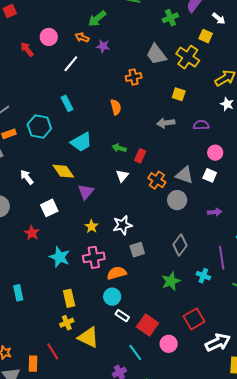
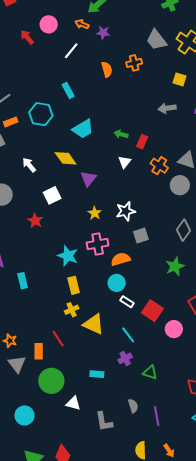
orange semicircle: (116, 107) -> (107, 69), moved
cyan star: (60, 257) -> (68, 256), moved
cyan line: (135, 352) -> (128, 335), moved

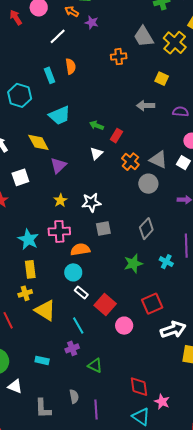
orange semicircle: (107, 69) -> (71, 66), moved

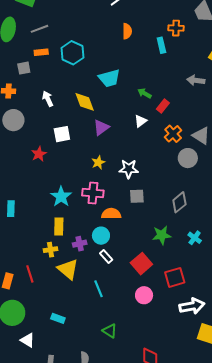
cyan rectangle: (50, 75) -> (161, 45), moved
red square: (105, 305) -> (141, 264), moved
purple cross: (72, 348) -> (80, 244), moved

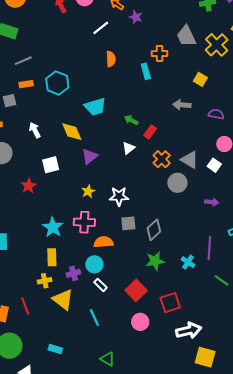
gray diamond: (179, 202) -> (154, 230), moved

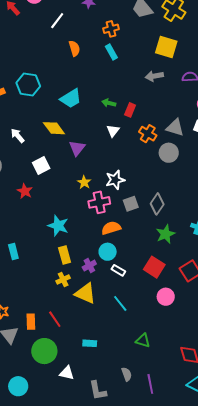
orange cross: (160, 54) -> (111, 29), moved
yellow square: (200, 79) -> (166, 47), size x1.6
pink cross: (84, 222) -> (99, 202), moved
red line: (25, 306) -> (55, 319), moved

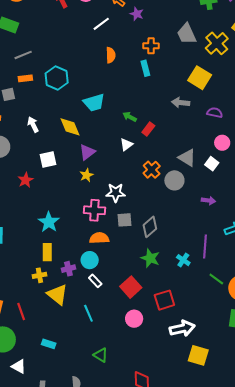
orange cross: (148, 134) -> (152, 170), moved
yellow star: (84, 182) -> (87, 175), moved
green star: (166, 234) -> (150, 258), turned 30

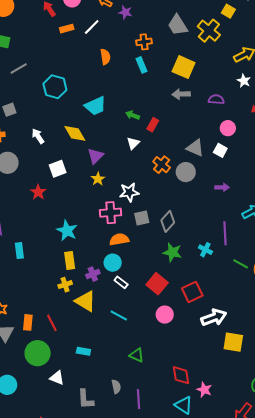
orange rectangle: (25, 78) -> (67, 29), moved
yellow square: (200, 78) -> (184, 67), moved
cyan line: (88, 313) -> (119, 315), turned -30

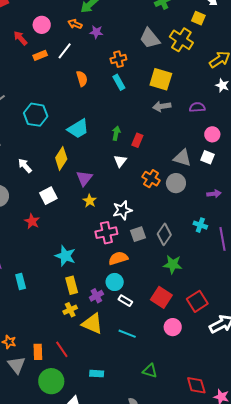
green arrow: (133, 115) -> (116, 133), turned 88
yellow diamond: (75, 133) -> (61, 158), turned 70
cyan cross: (205, 250) -> (200, 225), moved

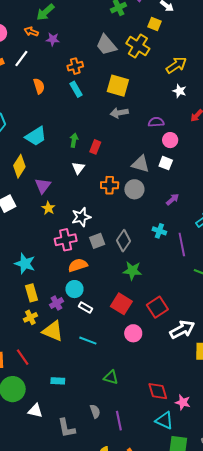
purple semicircle: (197, 107) -> (156, 122), moved
orange cross: (151, 179) -> (110, 185), turned -30
purple arrow: (214, 194) -> (173, 199), turned -32

